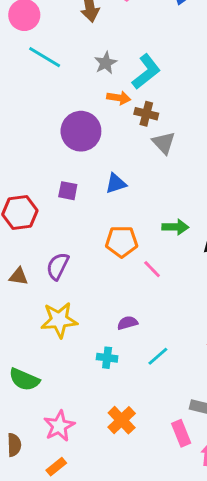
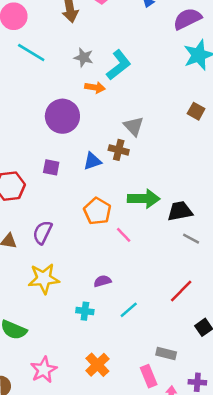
gray star: (106, 63) -> (84, 57), turned -30
brown cross: (146, 114) -> (119, 150), moved
green arrow: (175, 227) -> (144, 199), size x1.4
orange pentagon: (122, 242) -> (97, 211), turned 30

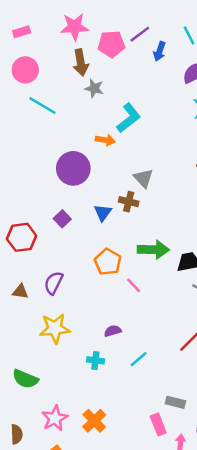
gray star: (84, 57) -> (94, 88), moved
blue triangle: (92, 161) -> (103, 213), turned -36
purple square: (51, 167) -> (62, 219), turned 35
orange cross: (97, 365) -> (94, 421), moved

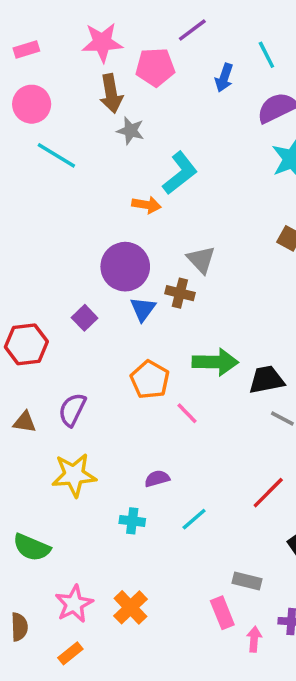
purple line: (140, 34) -> (192, 30), moved
purple circle: (73, 168) -> (125, 267), moved

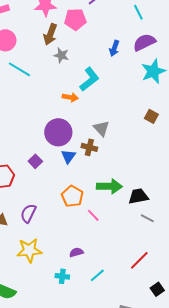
blue arrow: (224, 78) -> (114, 48), moved
brown arrow: (111, 94) -> (50, 34), turned 30

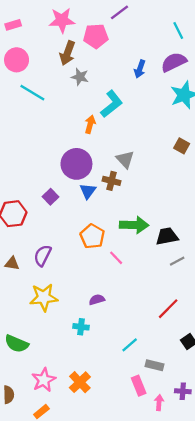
cyan line: (138, 12) -> (178, 30), moved
orange arrow: (70, 97) -> (90, 124), turned -84
gray line: (147, 218) -> (177, 261), turned -56
cyan line: (97, 275) -> (130, 345), moved

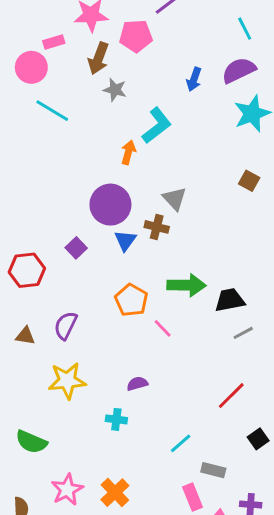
pink rectangle: (13, 25) -> (54, 42), moved

